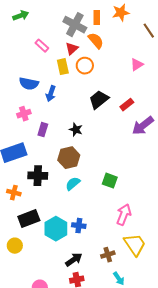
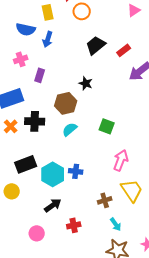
yellow rectangle: (63, 67) -> (48, 12), moved
black star: (76, 130) -> (86, 83), moved
orange cross: (14, 193) -> (11, 126), moved, turned 32
black arrow: (74, 260) -> (53, 205), moved

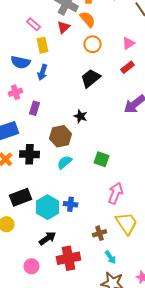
orange circle: (82, 11) -> (92, 44), moved
red rectangle: (124, 50) -> (128, 67), moved
red cross: (74, 225) -> (68, 258), size x1.6

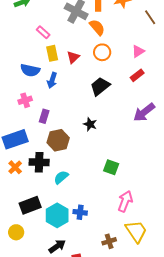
red triangle: (64, 27) -> (73, 57), moved
brown hexagon: (60, 136) -> (58, 140), moved
cyan semicircle: (64, 162) -> (61, 177), moved

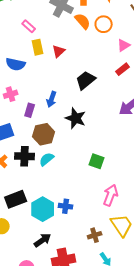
orange circle: (102, 52) -> (104, 24), moved
blue arrow: (52, 80) -> (52, 99), moved
black star: (90, 124) -> (76, 118), size x1.5
cyan semicircle: (61, 177) -> (47, 159), moved

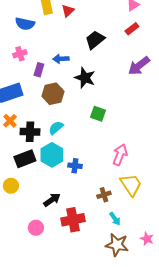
blue arrow: (52, 99) -> (61, 59), turned 70
black cross: (25, 156) -> (30, 132), moved
cyan semicircle: (47, 159) -> (56, 128), moved
green square: (97, 161) -> (98, 114), moved
cyan hexagon: (43, 209) -> (52, 155), moved

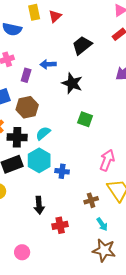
brown hexagon: (53, 94) -> (27, 107), moved
black arrow: (52, 200) -> (39, 205), turned 120
red cross: (73, 220) -> (60, 225), size x0.7
pink circle: (36, 228) -> (22, 252), moved

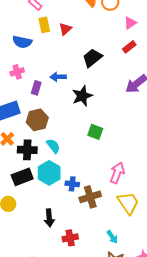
black star: (72, 83) -> (82, 96), turned 30
cyan semicircle: (43, 133) -> (53, 146), turned 91
brown cross: (91, 200) -> (90, 197), moved, size x1.5

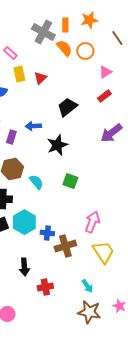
cyan semicircle: (53, 146) -> (36, 182), moved

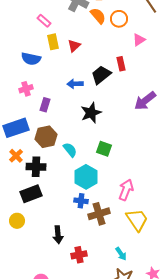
red rectangle: (104, 96) -> (121, 64), moved, turned -64
blue arrow: (33, 126) -> (75, 84), moved
cyan hexagon: (24, 222) -> (86, 177), moved

